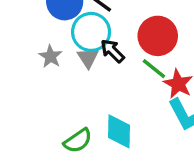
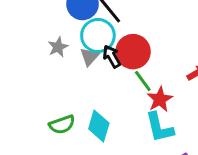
red circle: (158, 36) -> (133, 52), moved

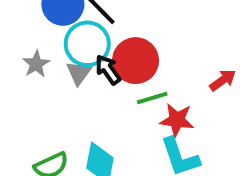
green line: (143, 81) -> (152, 98), turned -65
red star: (160, 99) -> (177, 120), turned -30

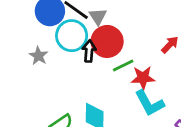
black arrow: (108, 70) -> (89, 51), turned 50
gray triangle: (79, 73) -> (98, 16), moved

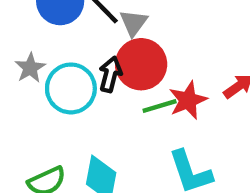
cyan circle: (72, 36) -> (71, 88), moved
red star: (143, 78) -> (188, 100), moved, turned -30

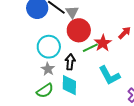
gray star: (30, 68) -> (48, 69), moved
black arrow: (110, 74) -> (70, 62), moved

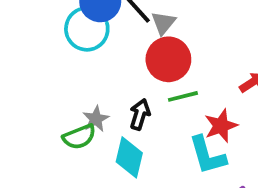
red star: (103, 43) -> (221, 126), moved
cyan circle: (49, 47) -> (87, 29), moved
green semicircle: (45, 91) -> (79, 137), moved

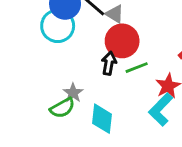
gray triangle: (163, 23) -> (115, 14), turned -30
black arrow: (140, 114) -> (109, 63), moved
cyan L-shape: (207, 155) -> (161, 110), turned 68

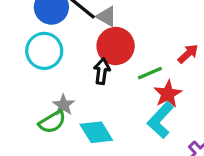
cyan circle: (58, 26) -> (44, 51), moved
green line: (137, 68) -> (150, 73), moved
cyan diamond: (102, 119) -> (96, 132), turned -36

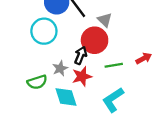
gray triangle: (106, 17) -> (105, 20), moved
red star: (168, 94) -> (82, 76), moved
gray star: (63, 105) -> (60, 68), moved

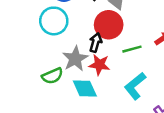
gray star: (60, 68) -> (75, 59), size x1.5
red star: (82, 76) -> (99, 65), turned 30

